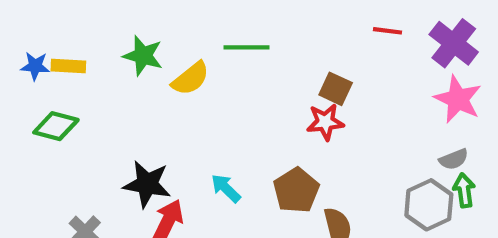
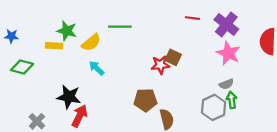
yellow rectangle: (68, 66) -> (54, 46), moved
brown square: (336, 89) -> (173, 57), moved
cyan arrow: (226, 188) -> (97, 68), moved
brown pentagon: (296, 190) -> (145, 100), turned 30

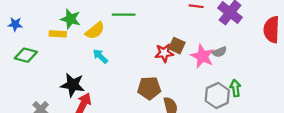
pink star: (228, 53) -> (202, 56), moved
gray semicircle: (226, 84) -> (219, 52), moved

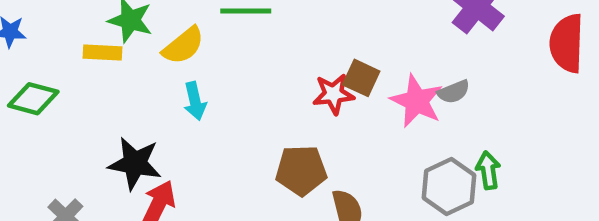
cyan arrow: (100, 56) -> (195, 101), turned -147

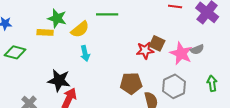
gray hexagon: (449, 186) -> (174, 86), moved

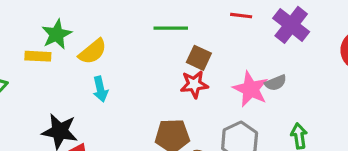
green line: (107, 14) -> (171, 28), moved
green star: (57, 18) -> (57, 34), turned 30
brown square: (157, 43) -> (199, 58), moved

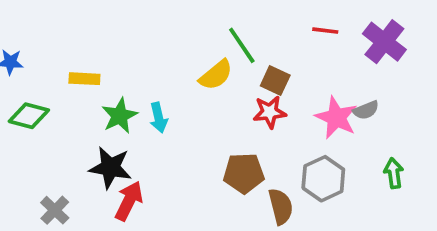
green line: (171, 28) -> (242, 45), turned 56
green star: (57, 34) -> (120, 116), moved
yellow semicircle: (93, 52) -> (216, 75), moved

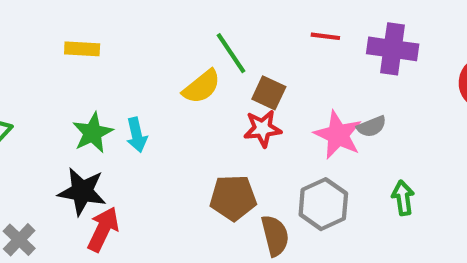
purple cross: (384, 42) -> (393, 49), turned -30
yellow rectangle: (84, 79) -> (82, 49), moved

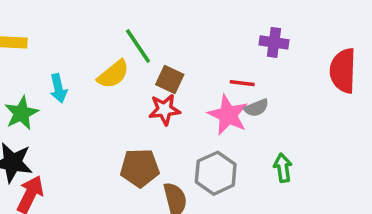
red line: (325, 36) -> (242, 83), moved
purple cross: (393, 49) -> (274, 42), size x0.7
cyan arrow: (137, 135) -> (58, 88), moved

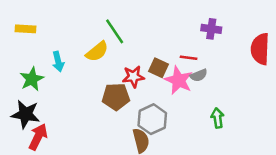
brown square: (170, 80) -> (159, 68), moved
brown pentagon: (140, 168) -> (116, 97), moved
gray hexagon: (216, 173) -> (152, 119), moved

